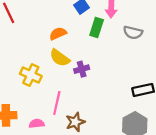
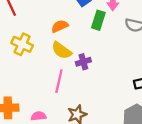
yellow cross: (31, 75) -> (22, 44), moved
pink line: (57, 103) -> (59, 81), moved

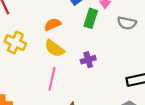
purple cross: (83, 62) -> (88, 60), moved

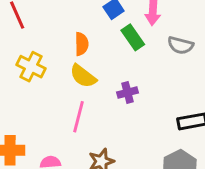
green rectangle: (91, 18) -> (133, 37), turned -54
orange semicircle: (53, 24) -> (81, 44), turned 112

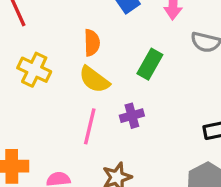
green rectangle: (133, 37) -> (150, 64), moved, turned 65
purple cross: (128, 93) -> (132, 116), moved

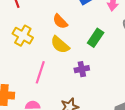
orange semicircle: (92, 43) -> (60, 21), turned 133
pink line: (90, 126) -> (40, 72), moved

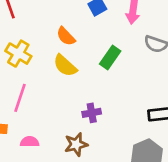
purple cross: (82, 69) -> (92, 113), moved
pink line: (40, 72) -> (20, 98), moved

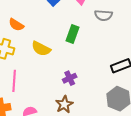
orange semicircle: (66, 36) -> (16, 25), moved

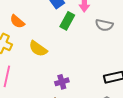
green rectangle: (73, 34) -> (67, 21), moved

